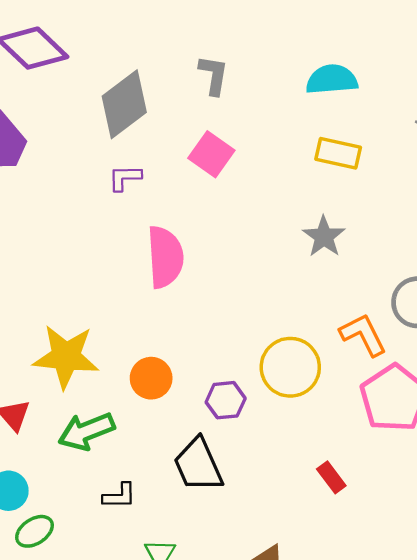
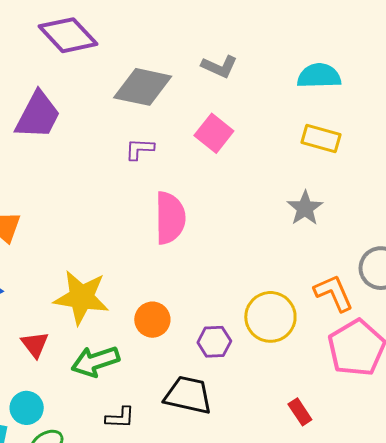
gray L-shape: (214, 75) -> (219, 67), turned 102
gray diamond: (124, 104) -> (143, 87), turned 46
black trapezoid: (198, 465) -> (188, 395), turned 123

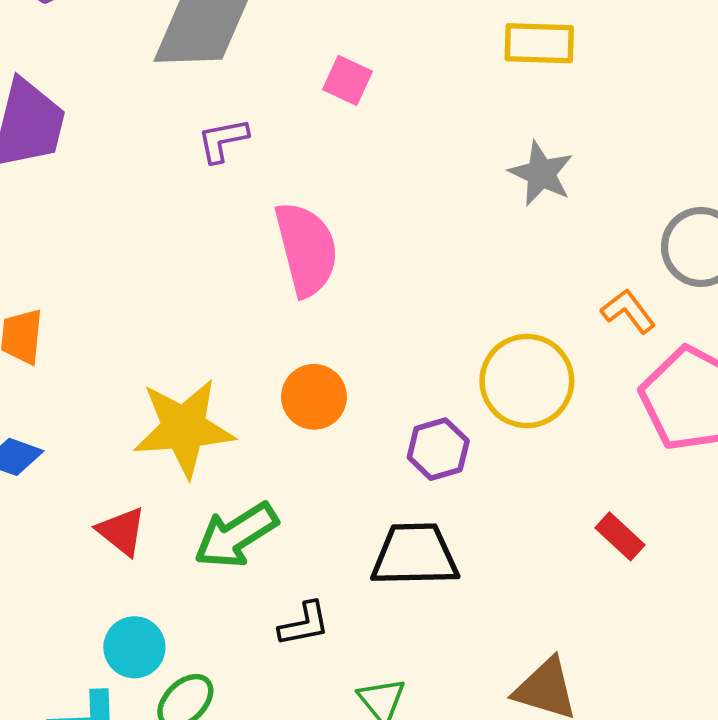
pink square: (214, 133) -> (347, 80), size x0.7
orange L-shape: (334, 293) -> (628, 311), size x0.7
orange circle: (152, 320) -> (314, 397), moved

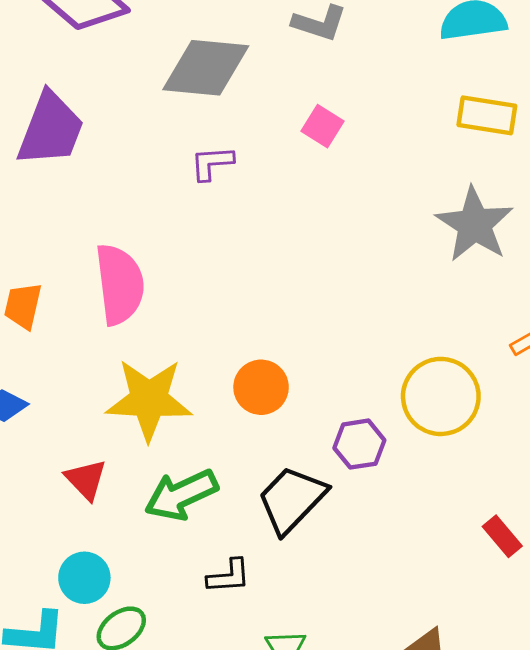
gray star: (541, 173) -> (475, 224), size x1.4
pink semicircle: (306, 249) -> (120, 284), moved
black trapezoid: (415, 555) -> (292, 499), moved, turned -52

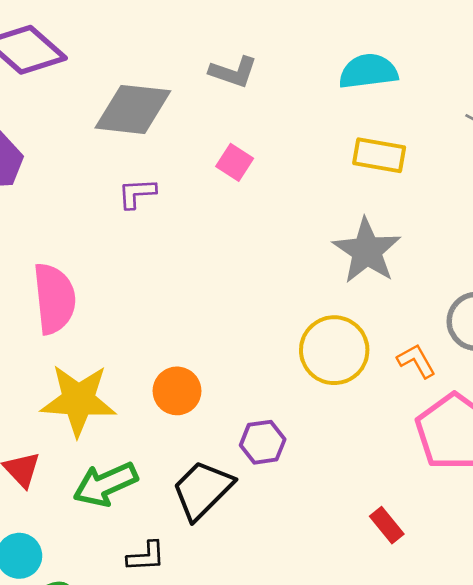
yellow circle: (441, 396) -> (334, 350), moved

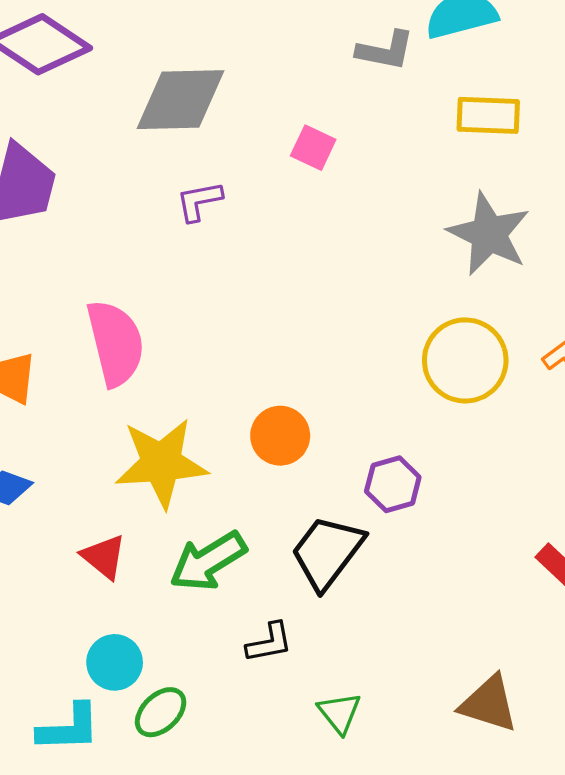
gray L-shape: (233, 72) -> (385, 51), moved

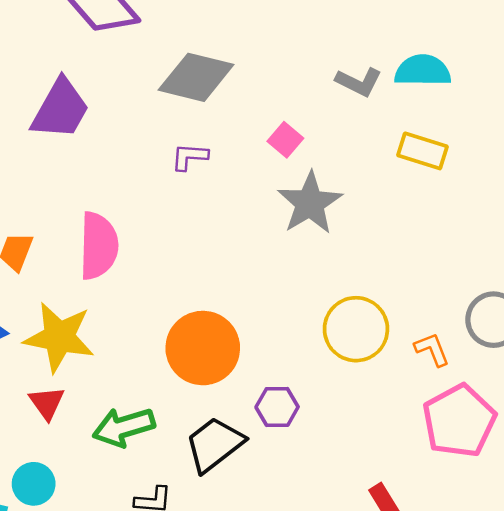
gray star: (489, 234) -> (310, 203), moved
orange circle: (280, 436) -> (203, 348), size x1.6
yellow star: (161, 463) -> (59, 337), moved

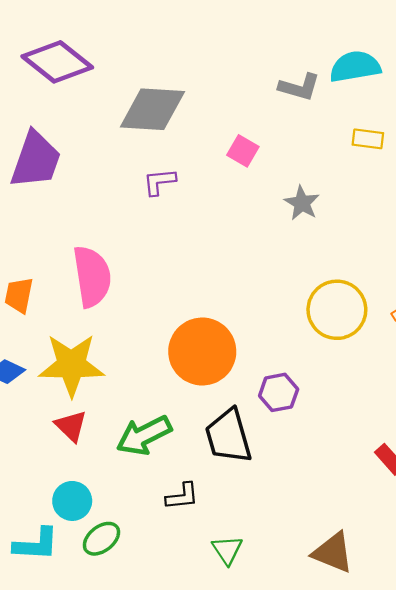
yellow rectangle: (422, 151) -> (368, 139), size x0.7
gray star: (310, 203) -> (302, 203), moved, size x0.6
black trapezoid: (214, 444) -> (228, 436), turned -58

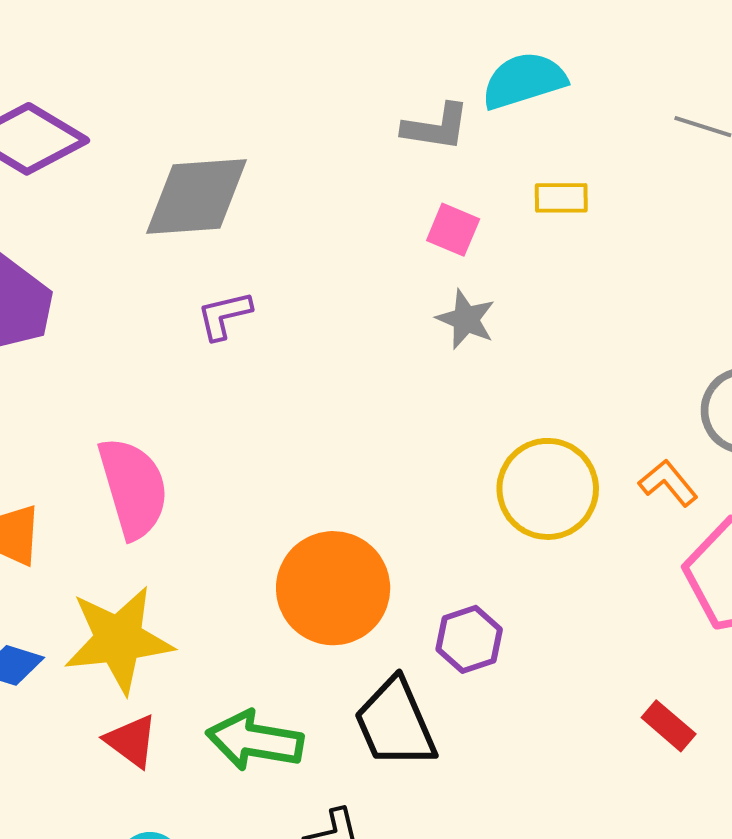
pink square: (243, 151) -> (453, 230), moved
green arrow: (144, 435) -> (255, 741), turned 44

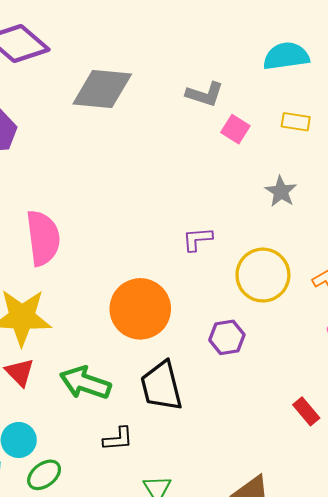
gray L-shape: (436, 127) -> (205, 94), moved
purple L-shape: (224, 315) -> (197, 239), moved
gray star: (466, 319) -> (281, 192), moved
purple hexagon: (469, 639) -> (227, 337), moved

